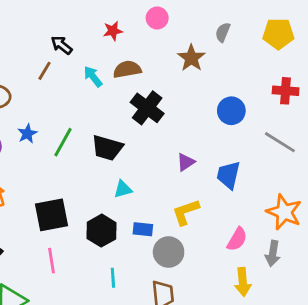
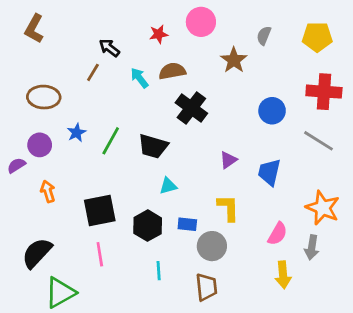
pink circle: (157, 18) -> (201, 22), size x1.4
red cross: (286, 91) -> (324, 92), size x1.4
yellow L-shape: (186, 212) -> (228, 208), turned 108

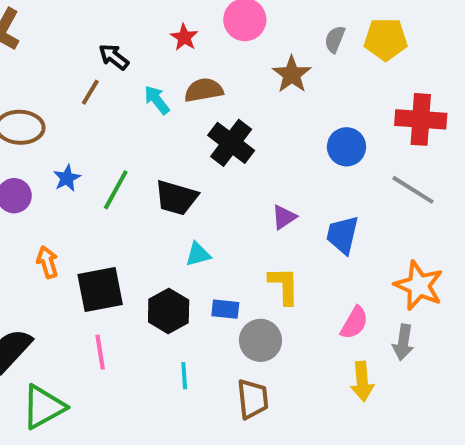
red star: (159, 34) -> (184, 37), turned -30
yellow pentagon: (317, 37) -> (386, 39), moved
orange arrow: (48, 191) -> (47, 262), moved

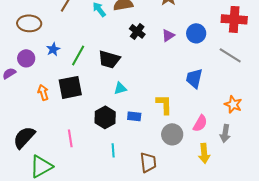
black cross: (231, 143) -> (137, 31), size x0.7
purple triangle: (284, 217) -> (168, 35), moved
orange star: (419, 286) -> (233, 104), size x0.7
black square: (100, 290) -> (70, 87), moved
gray circle: (260, 340) -> (172, 134), moved

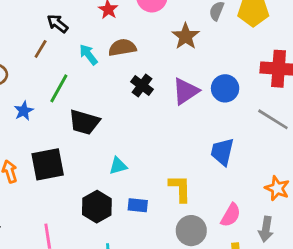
purple triangle: (168, 35) -> (186, 91), size x1.5
green line: (78, 55) -> (59, 88), moved
black trapezoid: (109, 59) -> (84, 122), moved

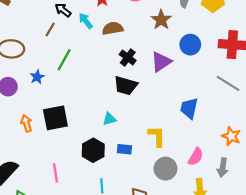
cyan arrow: (88, 55) -> (86, 21), moved
blue circle: (225, 88) -> (190, 45), moved
black trapezoid: (84, 122) -> (126, 86), moved

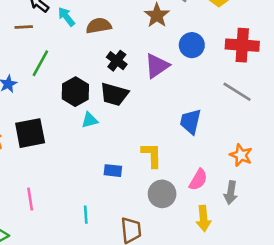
brown line: (50, 29) -> (24, 27), turned 56
cyan triangle: (109, 119) -> (90, 120), moved
black hexagon: (93, 150) -> (75, 92), moved

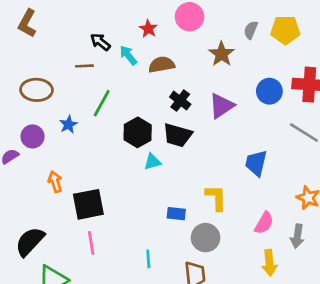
blue circle: (192, 45) -> (269, 91), moved
black square: (30, 133) -> (88, 204), moved
gray circle: (162, 194) -> (206, 238), moved

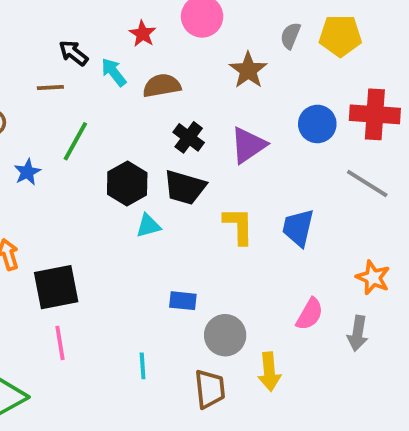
yellow L-shape: (216, 198) -> (239, 226), moved
yellow arrow: (269, 263) -> (269, 372), moved

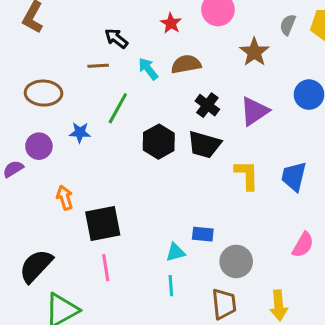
cyan arrow: (114, 72) -> (148, 69), moved
blue star: (27, 172) -> (80, 132), turned 30
cyan triangle: (148, 226) -> (175, 252), moved
yellow arrow: (269, 372) -> (279, 305), moved

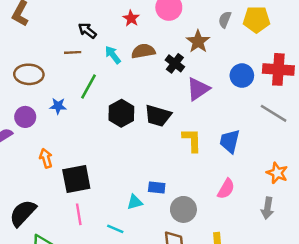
black cross: (207, 105) -> (175, 63), moved
pink semicircle: (303, 245) -> (226, 189), moved
cyan line: (171, 286) -> (115, 229), moved, turned -63

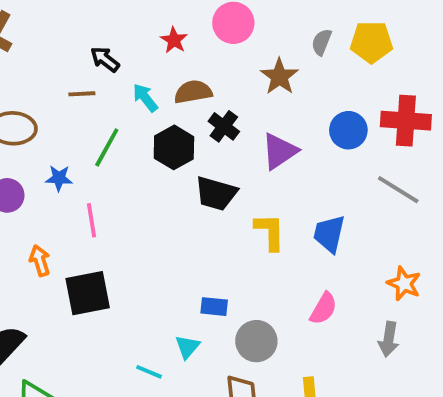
black cross: (175, 63) -> (224, 126), moved
black hexagon: (121, 113) -> (174, 147), moved
cyan triangle: (135, 202) -> (187, 347), moved, turned -35
pink line: (79, 214) -> (92, 220), moved

